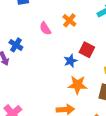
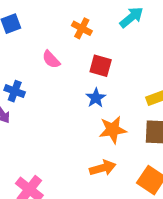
orange cross: (69, 20) -> (82, 28), moved
red square: (87, 50) -> (101, 66), moved

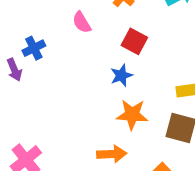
blue cross: (15, 91) -> (34, 48), turned 30

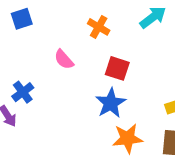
blue star: (121, 75) -> (111, 103), size x1.4

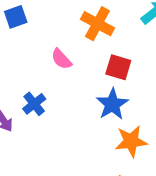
orange cross: (99, 27) -> (97, 24), size x1.4
blue cross: (23, 92) -> (34, 104), moved

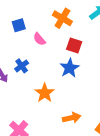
blue square: (16, 17) -> (19, 25), moved
orange star: (131, 141) -> (45, 93), moved, turned -30

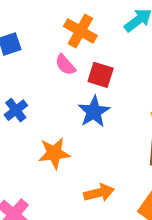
pink semicircle: (39, 39) -> (65, 65), moved
orange star: (45, 93) -> (54, 153), turned 30

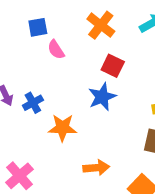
pink semicircle: (65, 65) -> (56, 50), moved
blue cross: (16, 110) -> (33, 103), moved

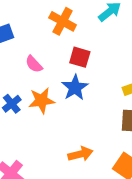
pink semicircle: (56, 50) -> (34, 64), moved
orange star: (62, 128) -> (42, 101), moved

